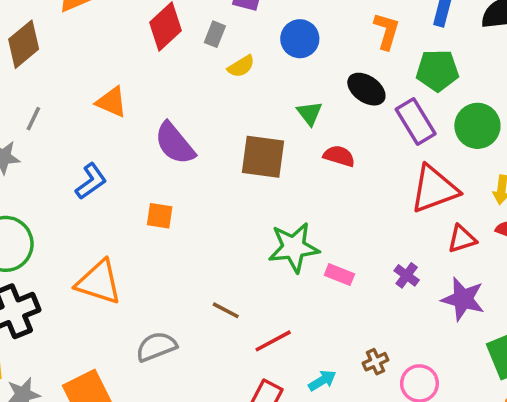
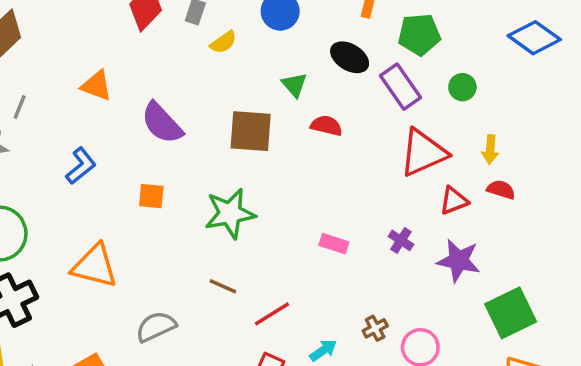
green circle: (477, 126) -> (462, 87), size x0.6
green star: (294, 247) -> (230, 213), moved

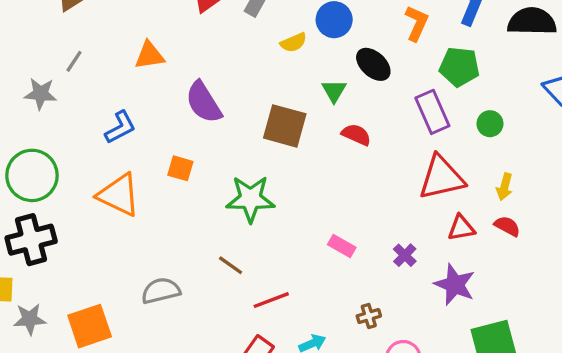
yellow semicircle: (223, 42) -> (294, 43), moved
black ellipse: (350, 57) -> (373, 64), moved
orange triangle: (96, 86) -> (149, 55), turned -40
orange triangle: (95, 266) -> (119, 195), moved
brown cross: (375, 328) -> (369, 316), moved

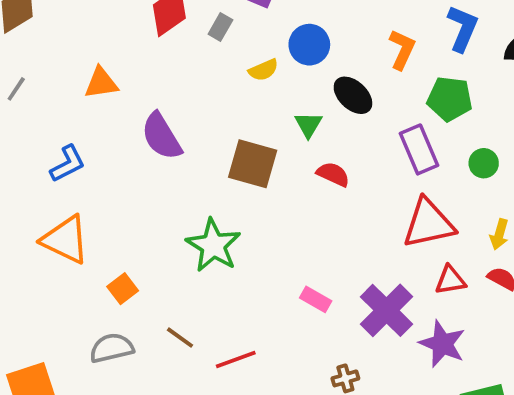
orange square: (180, 168) -> (123, 289), moved, turned 36
green star: (250, 199) -> (213, 245), turned 30
purple cross: (405, 255) -> (386, 310), size x2.0
brown line: (231, 265) -> (180, 338), moved

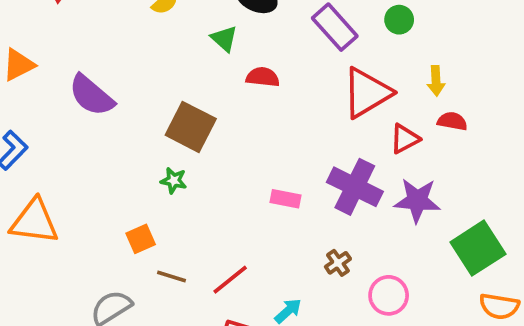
brown square: (253, 164) -> (191, 127), moved, turned 30
green star: (213, 245) -> (174, 181), size x0.5
orange square: (123, 289) -> (141, 239), moved, turned 32

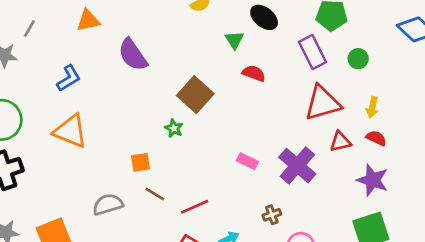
purple star: (417, 200) -> (373, 180), moved

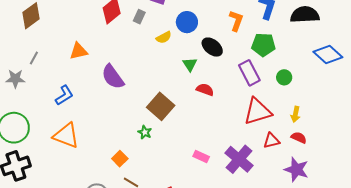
orange square: (140, 162) -> (120, 159), turned -35

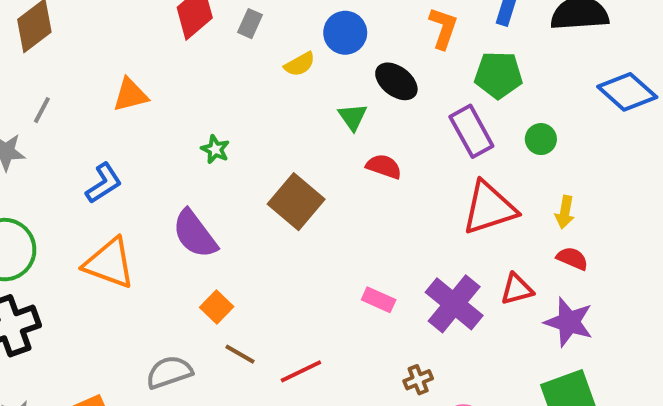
purple semicircle: (113, 77) -> (195, 234), moved
green star: (145, 132) -> (215, 149), moved
red triangle: (271, 141) -> (517, 289), moved

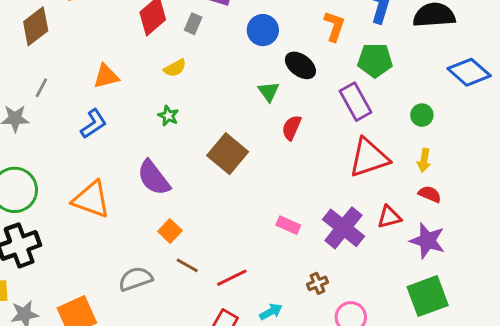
yellow semicircle: (300, 64) -> (175, 68), moved
green circle: (541, 139) -> (422, 115), moved
red semicircle: (384, 166) -> (292, 128), turned -85
blue L-shape: (104, 183) -> (94, 124), moved

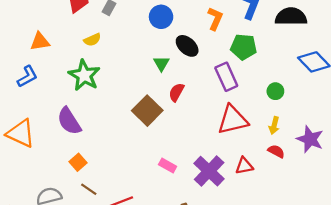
green star: (168, 116) -> (84, 75), size x2.0
brown square: (228, 154) -> (147, 111), moved
purple star: (427, 241) -> (310, 139), moved

